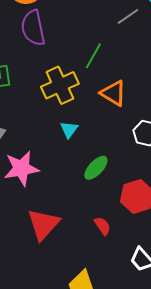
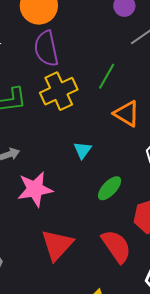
yellow cross: (60, 85) -> (59, 91), moved
red semicircle: (102, 226) -> (116, 246), size x1.8

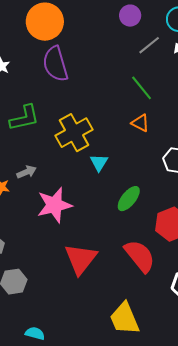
green line: (107, 76) -> (142, 88), moved, turned -64
yellow cross: (59, 91) -> (74, 133), moved
orange triangle: (127, 114) -> (140, 123), size x0.7

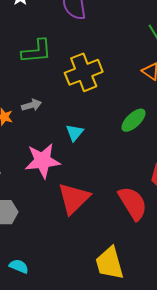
cyan triangle: (99, 163) -> (75, 133), moved
green ellipse: (129, 199) -> (133, 120), moved
pink star: (54, 205) -> (43, 161), moved

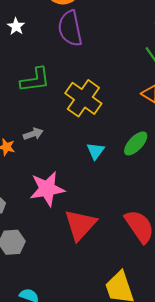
yellow cross: (84, 72) -> (83, 98), turned -30
cyan triangle: (75, 133) -> (96, 151), moved

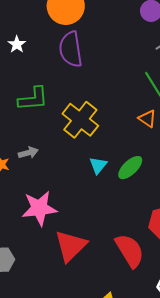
cyan triangle: (96, 151) -> (98, 165), moved

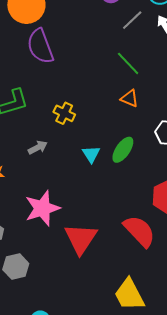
yellow cross: (80, 120) -> (64, 113), size x0.6
gray arrow: (28, 153) -> (38, 147), moved

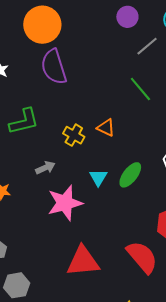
orange triangle: (130, 98) -> (106, 128), moved
pink star: (42, 208) -> (65, 203), moved
red triangle: (81, 239) -> (83, 261), turned 48

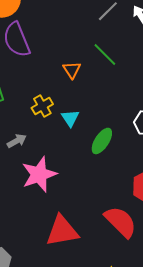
orange triangle: (106, 128) -> (72, 70), moved, turned 36
yellow cross: (74, 135) -> (42, 106), turned 35
cyan triangle: (98, 177) -> (70, 118), moved

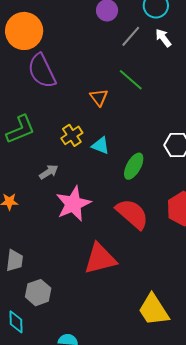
cyan triangle: (70, 118) -> (101, 146), turned -30
red semicircle: (121, 222) -> (132, 214), moved

